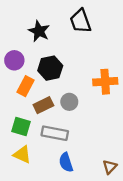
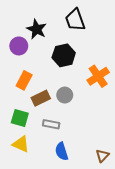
purple circle: (14, 60) -> (19, 46), moved
black hexagon: (50, 68) -> (64, 55), moved
orange cross: (105, 82) -> (98, 76), turned -30
gray rectangle: (55, 133) -> (51, 124), size x0.7

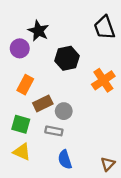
black trapezoid: (75, 20) -> (104, 27), moved
gray circle: (65, 95) -> (64, 111), moved

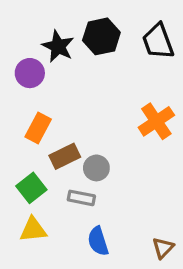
black hexagon: (67, 58) -> (101, 36), moved
green square: (21, 124) -> (31, 188), turned 36
yellow triangle: (22, 152) -> (33, 230), turned -30

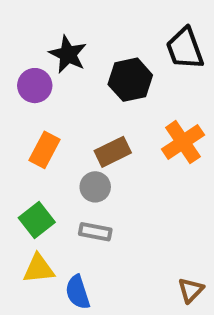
black hexagon: (101, 36) -> (130, 80), moved
brown rectangle: (65, 156) -> (113, 152), moved
gray circle: (96, 168) -> (95, 187), moved
blue semicircle: (98, 241) -> (78, 292), moved

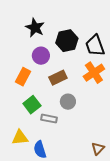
black trapezoid: (185, 49) -> (95, 46), moved
purple circle: (35, 86) -> (41, 56), moved
gray circle: (95, 187) -> (68, 102), moved
green square: (37, 220) -> (32, 105), moved

